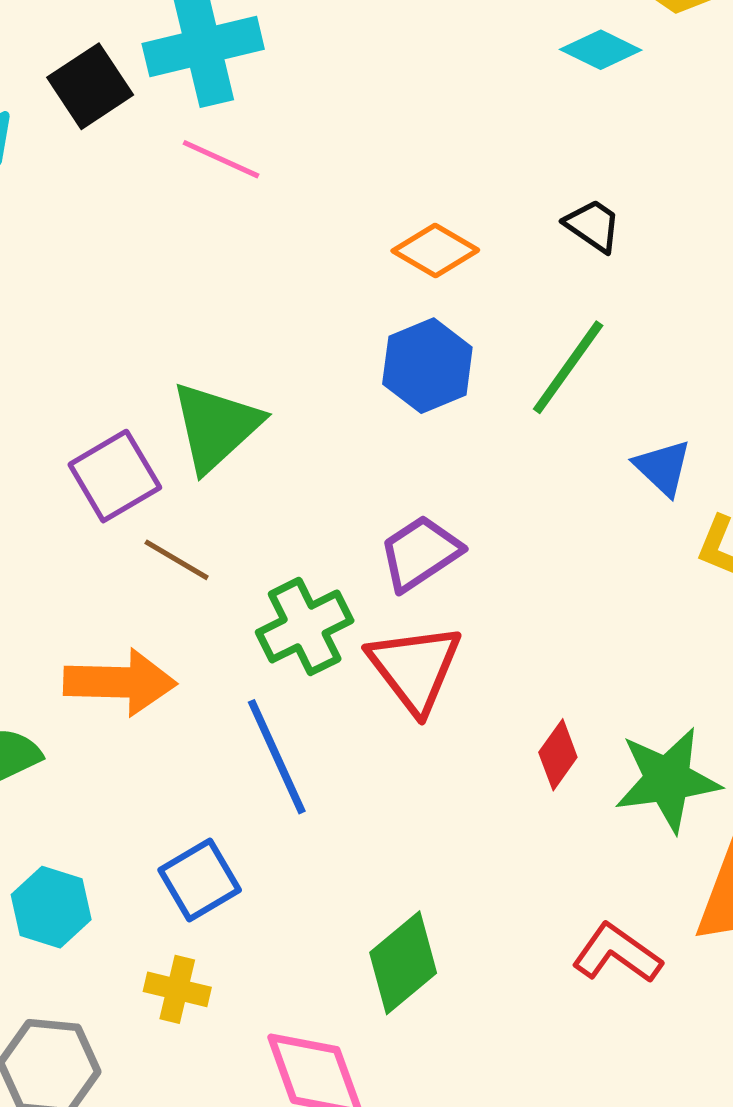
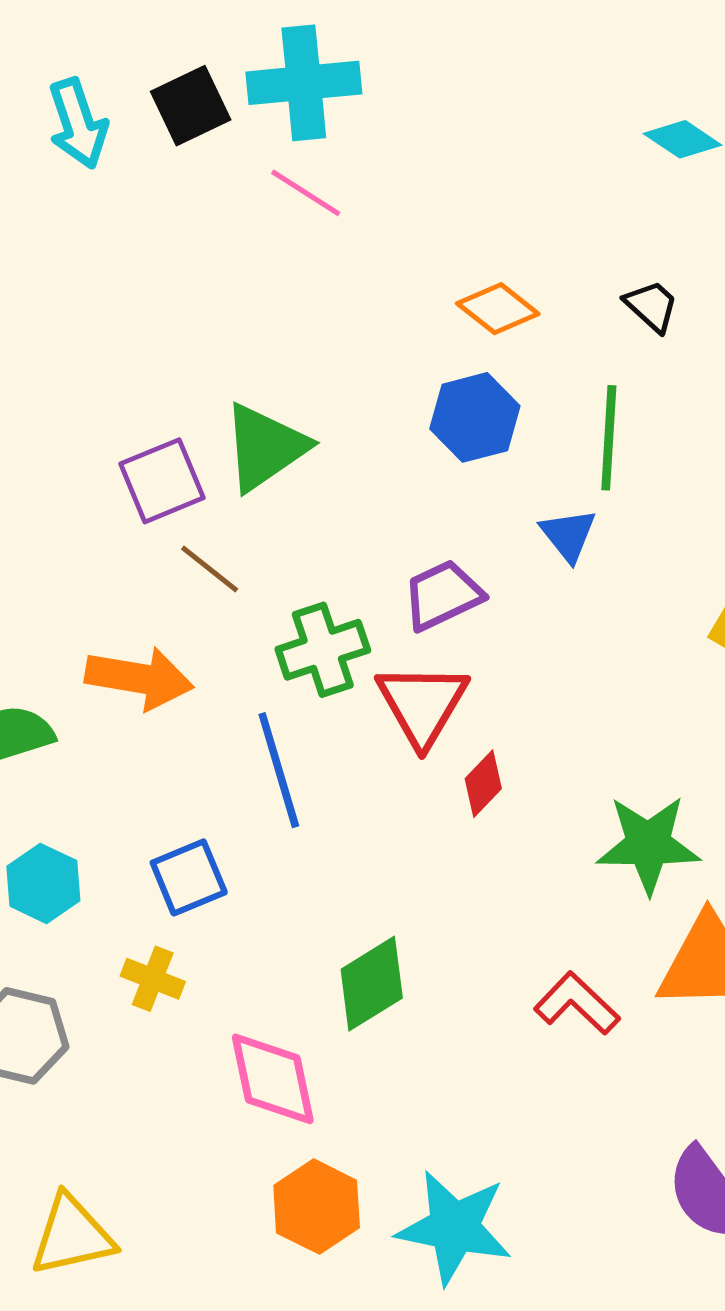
green line: (568, 367) -> (609, 438), turned -40
blue triangle: (663, 468) -> (568, 535), moved
red diamond: (558, 755) -> (483, 784), moved

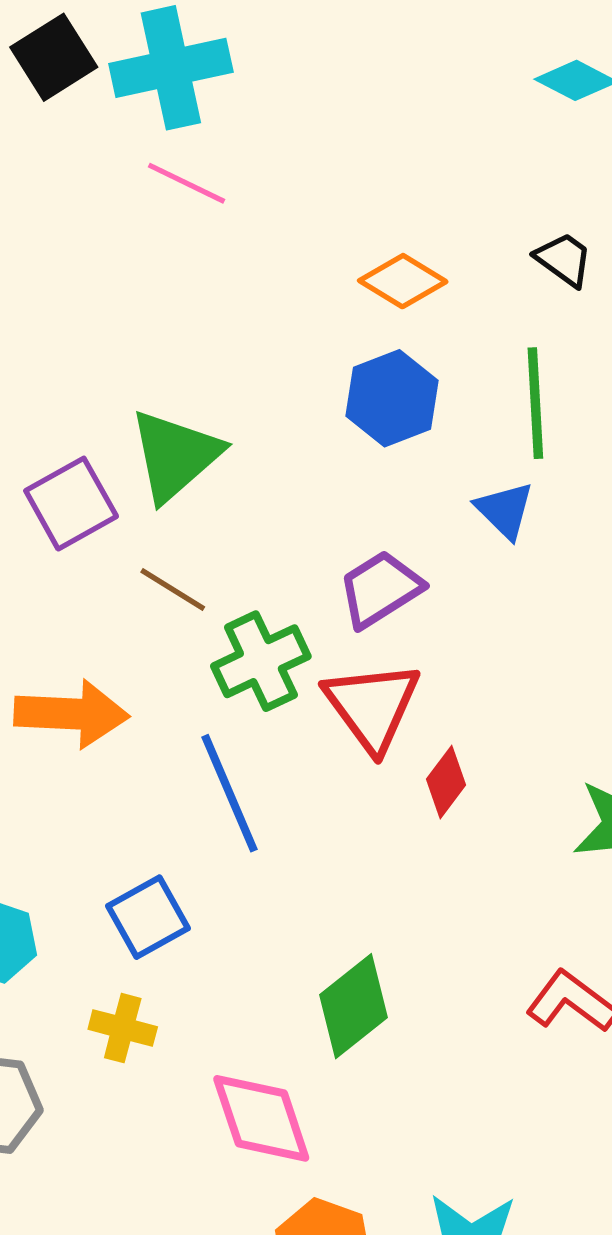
black square: (191, 106) -> (54, 57), moved
brown line: (210, 569) -> (173, 589), moved

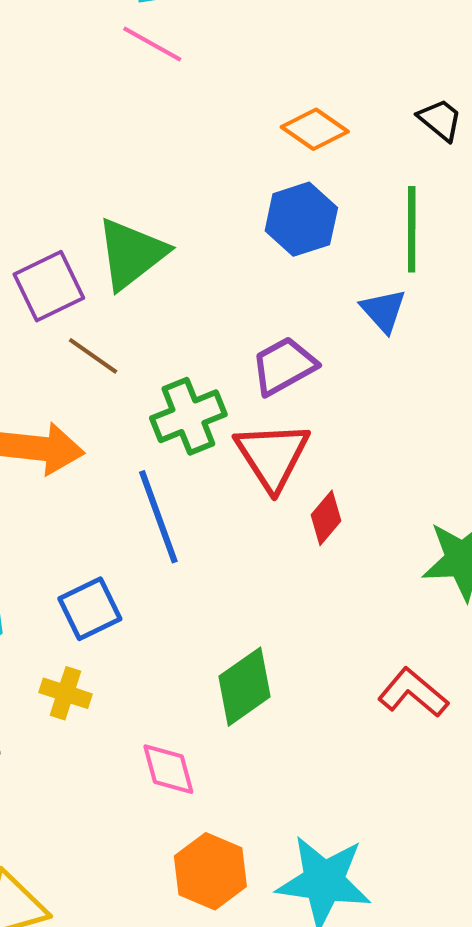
brown line: (173, 589) -> (93, 356), moved
pink diamond: (261, 1118) -> (168, 769), size x0.7

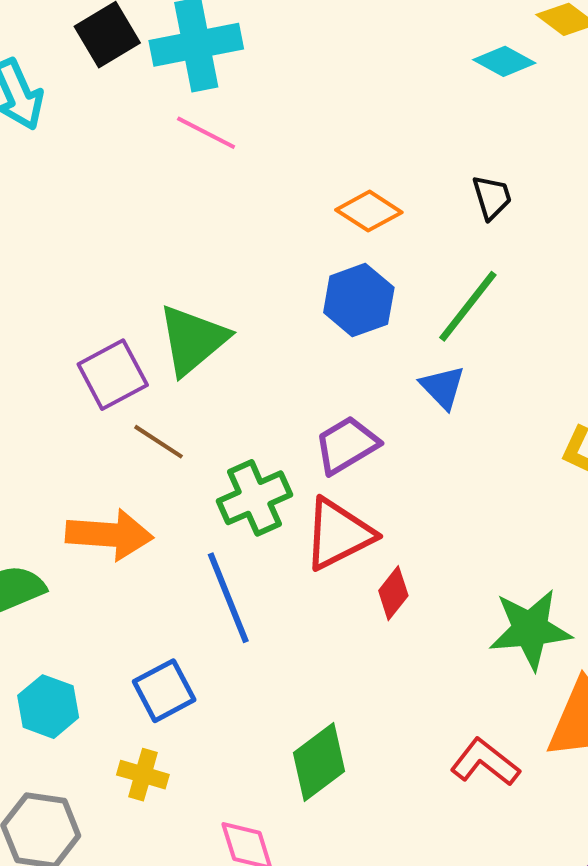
black trapezoid: (440, 120) -> (492, 197), turned 36
green line: (412, 229) -> (468, 306), turned 40
red triangle: (272, 456) -> (338, 534), turned 38

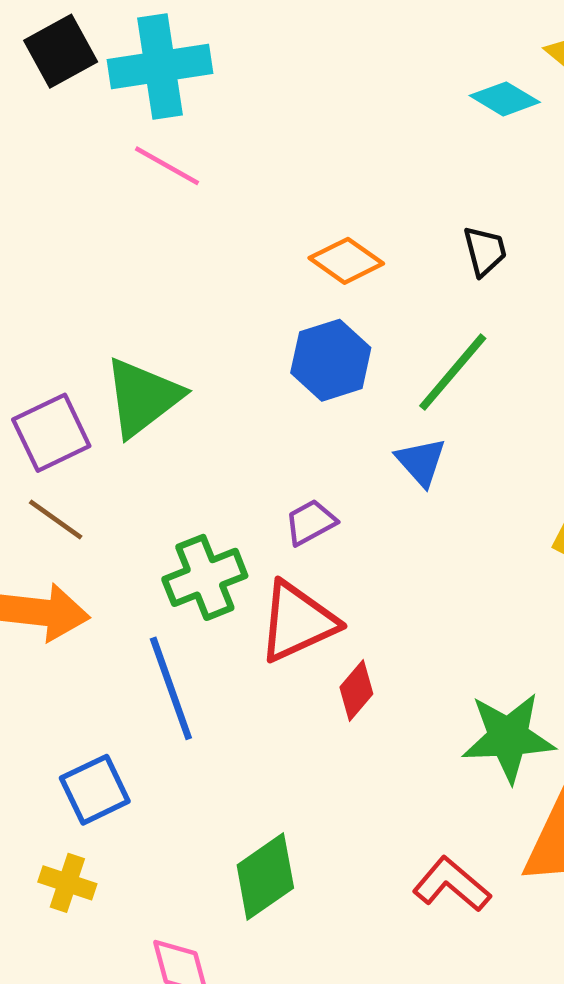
brown line: (159, 442) -> (56, 519), moved
purple trapezoid: (347, 445) -> (311, 522), size x0.7

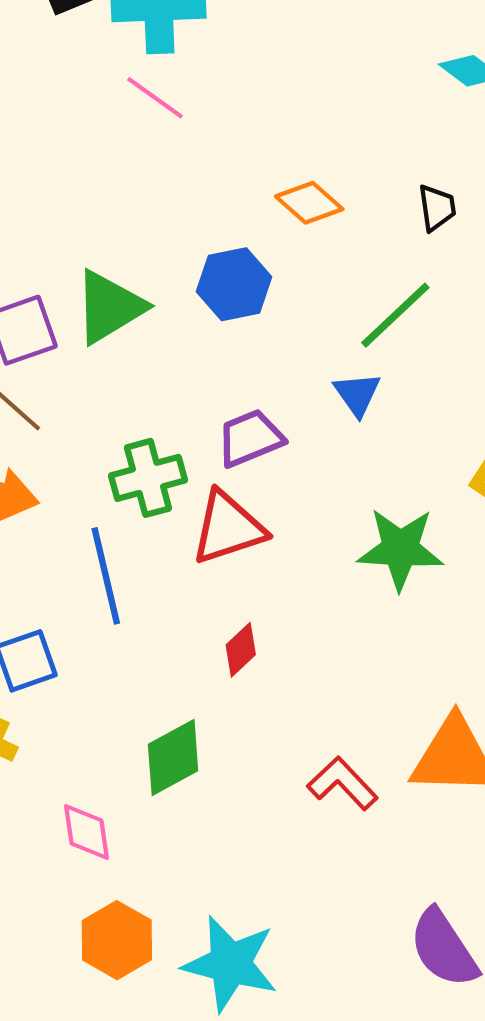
blue hexagon: (331, 360) -> (234, 284), moved
purple trapezoid: (311, 522) -> (250, 438), size x1.4
red diamond: (356, 691) -> (241, 650), moved
green star: (508, 737) -> (400, 549), moved

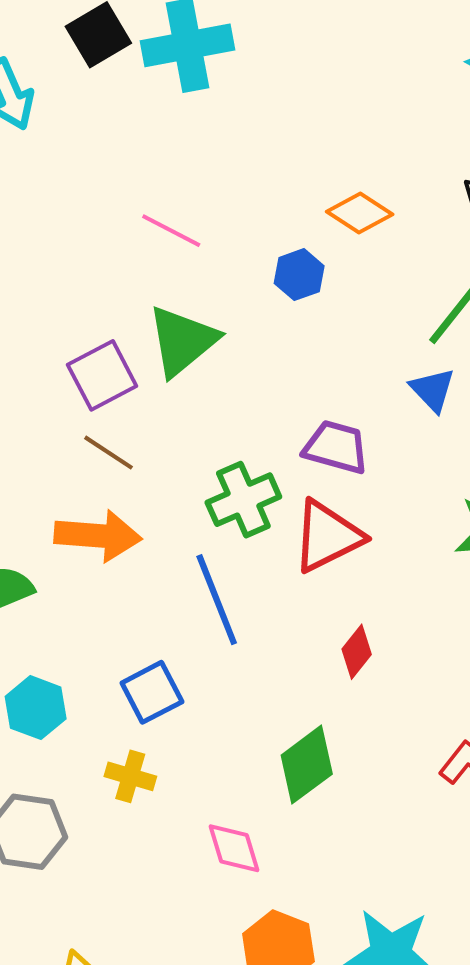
pink line: (155, 98) -> (171, 231), moved
blue hexagon: (234, 284) -> (299, 275), moved, size x0.7
purple trapezoid: (250, 438) -> (336, 447), turned 46

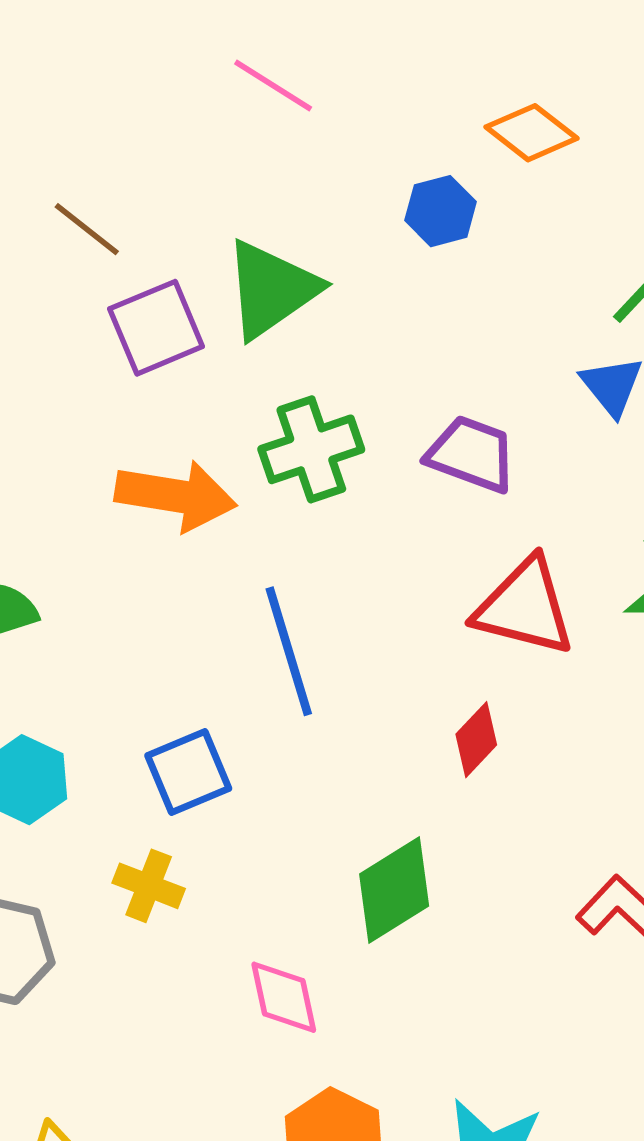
pink line: (171, 231) -> (273, 85), moved
brown line: (109, 453) -> (87, 229), moved
green cross: (243, 500) -> (311, 449), moved
orange arrow: (98, 536) -> (176, 496), moved
red triangle: (327, 536) -> (525, 607), moved, turned 36

